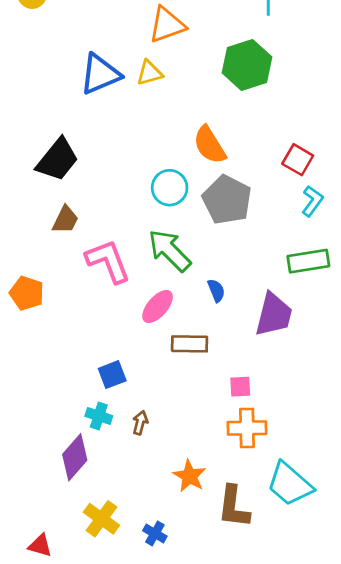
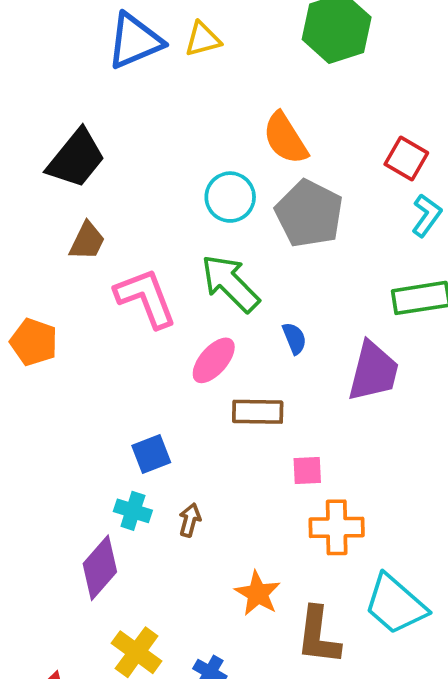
pink square: (240, 387) -> (307, 470), moved

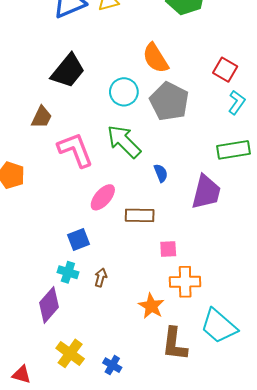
black trapezoid: (76, 159) -> (68, 71), moved
pink ellipse: (214, 360) -> (103, 197), moved
orange star: (258, 593) -> (151, 306), moved

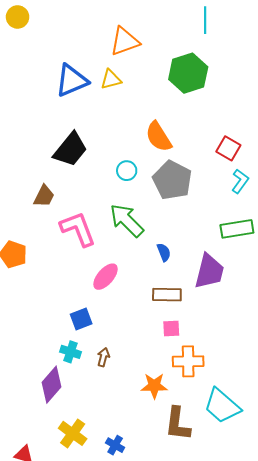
cyan circle: (124, 92) -> (127, 171), size x0.7
brown rectangle: (140, 215) -> (167, 295), moved
orange star: (151, 306) -> (154, 386), turned -30

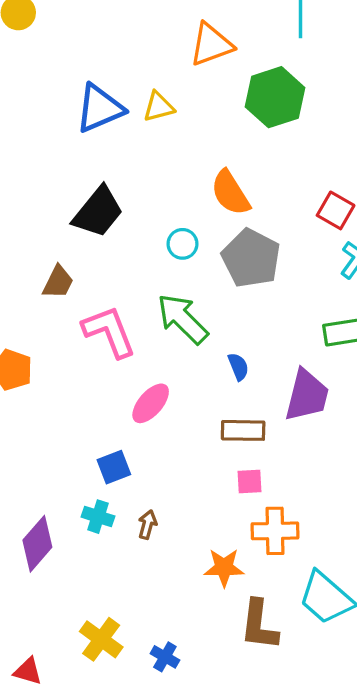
orange triangle: (125, 41) -> (211, 45), moved
purple diamond: (51, 385) -> (37, 544), moved

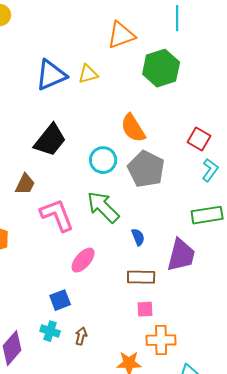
cyan circle: (183, 244) -> (103, 160), size x1.4

